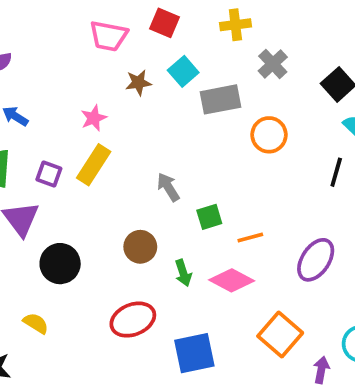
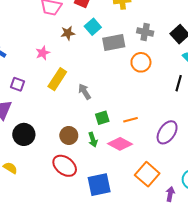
gray cross: (273, 64) -> (145, 32), moved, turned -35
yellow rectangle: (94, 165) -> (57, 79), moved
green square: (209, 217) -> (102, 118), moved
brown circle: (140, 247) -> (69, 135), moved
red ellipse: (133, 320) -> (65, 166), turned 60

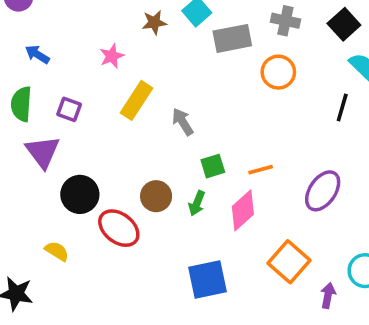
green arrow: (93, 140) -> (197, 203), turned 40
pink diamond: (120, 144) -> (243, 210), turned -70
red ellipse: (65, 166) -> (119, 228), moved

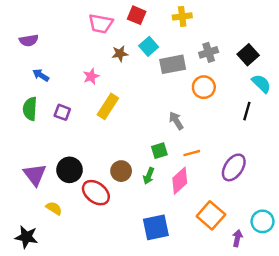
gray cross: (285, 21) -> (209, 52), turned -30
gray arrow: (183, 122) -> (176, 121), moved
purple triangle: (43, 152) -> (35, 175), moved

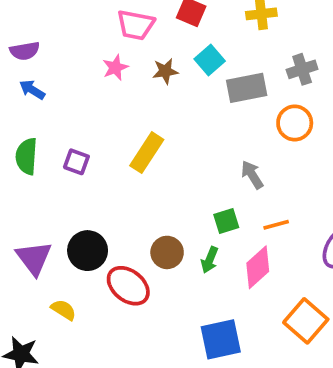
blue arrow: (41, 75) -> (32, 90), moved
pink star: (91, 76) -> (115, 67), moved

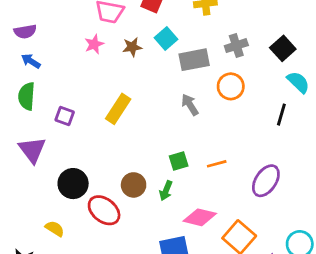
green semicircle: (27, 156) -> (27, 96), moved
gray arrow: (252, 175) -> (190, 105), moved
purple triangle: (34, 258) -> (32, 150), moved
pink diamond: (258, 267) -> (200, 217), moved, turned 56

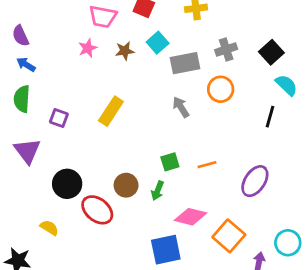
purple semicircle: (25, 31) -> (21, 36), turned 75

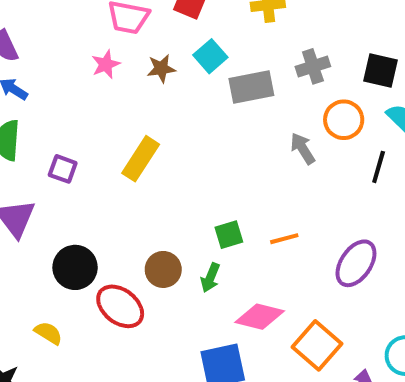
black square: (271, 52) -> (381, 71), turned -35
orange circle: (221, 89) -> (344, 120), moved
gray arrow: (181, 107) -> (303, 148), moved

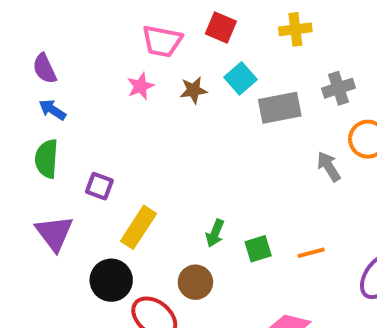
yellow rectangle: (141, 159) -> (139, 227), moved
green arrow: (210, 278) -> (215, 233), moved

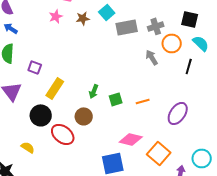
gray cross: (338, 88) -> (156, 26), moved

